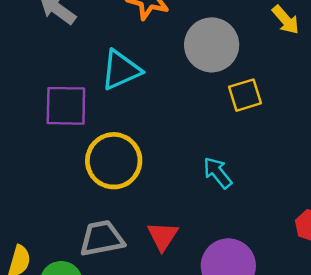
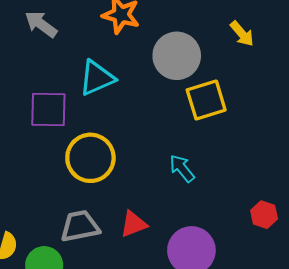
yellow square: (245, 95) -> (206, 100), size x1.4
red triangle: (163, 236) -> (134, 224), turned 36

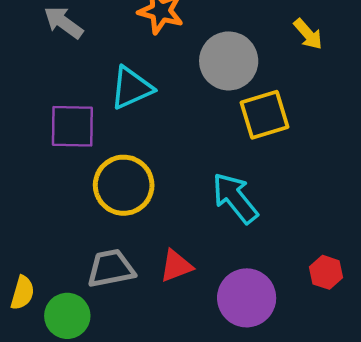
cyan arrow: (182, 168) -> (235, 198), size x1.5
red hexagon: (264, 215) -> (326, 272), moved

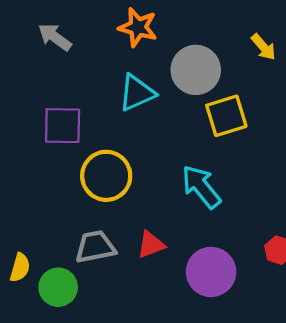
cyan triangle: (131, 88) -> (137, 93), moved

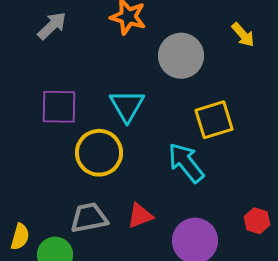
gray arrow: (55, 37) -> (52, 26), turned 100
cyan triangle: (137, 93) -> (127, 106), moved, turned -36
yellow square: (226, 116) -> (214, 120), moved

